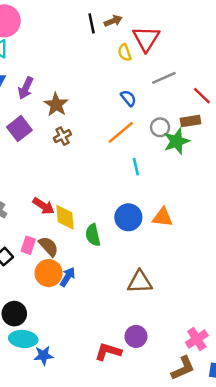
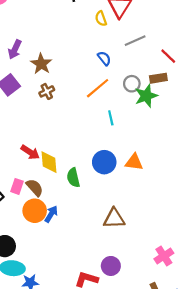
pink cross: (197, 339) -> (164, 256), moved

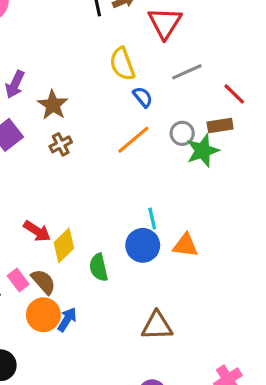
yellow semicircle: (101, 19) -> (122, 64), moved, size x1.5
cyan line: (111, 118) -> (152, 219), moved
yellow diamond: (49, 162) -> (64, 245), turned 50
pink rectangle: (17, 186) -> (18, 280), turned -56

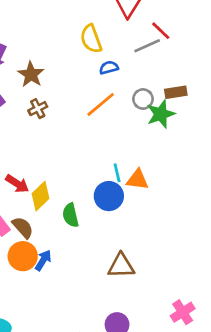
red line: (234, 94) -> (161, 31), moved
blue semicircle: (143, 97) -> (109, 68), turned -66
orange triangle: (185, 245) -> (138, 180), moved

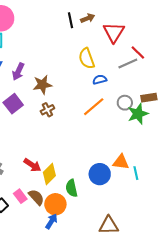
brown star: (31, 74) -> (42, 85), turned 30
cyan line: (117, 173) -> (136, 173), moved
orange circle: (23, 256) -> (55, 204), moved

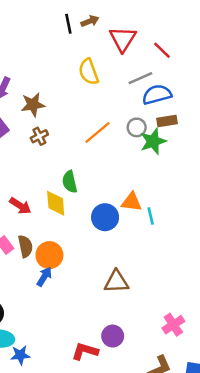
red line: (138, 52) -> (162, 50), moved
blue semicircle: (100, 80) -> (157, 95), moved, size x1.6
yellow diamond: (49, 174) -> (56, 203), moved, turned -50
green semicircle: (72, 188) -> (70, 182), moved
brown semicircle: (36, 197) -> (25, 246), turned 30

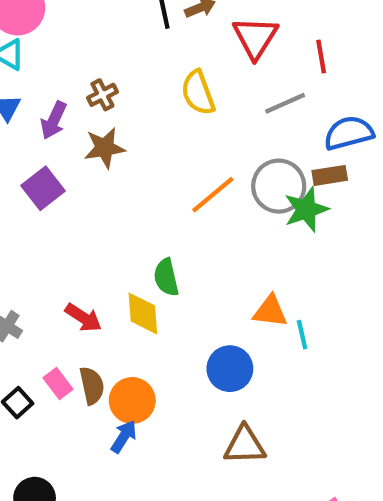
red line: (162, 50) -> (321, 57), turned 36
blue semicircle: (157, 95) -> (349, 133), moved
gray circle: (137, 127) -> (279, 186), size x1.6
brown cross: (39, 136) -> (102, 95), moved
blue circle: (105, 217) -> (230, 369), moved

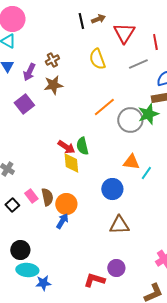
gray circle: (279, 186) -> (130, 120), moved
red arrow: (83, 318) -> (66, 147), moved
cyan line: (302, 335) -> (146, 173), turned 48

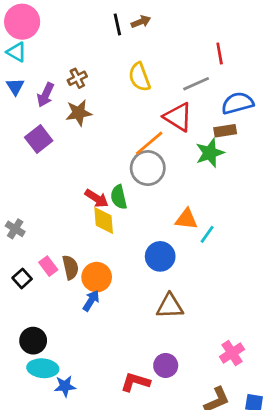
red triangle: (124, 33) -> (178, 117), moved, turned -30
gray circle: (130, 120) -> (148, 168), moved

